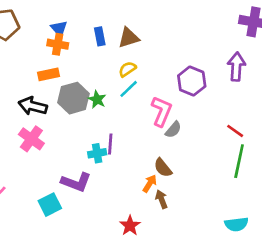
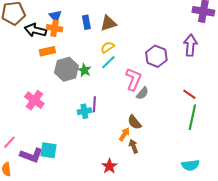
black arrow: (33, 106) -> (35, 30), moved
purple L-shape: (76, 182) -> (31, 155), moved
cyan square: (50, 205) -> (48, 150), turned 36

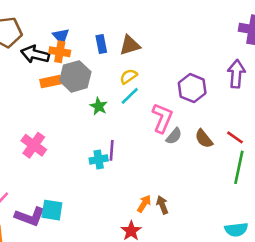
gray hexagon: (66, 69) -> (75, 76), moved
brown semicircle: (134, 122) -> (204, 139), moved
orange arrow: (124, 134) -> (144, 204), moved

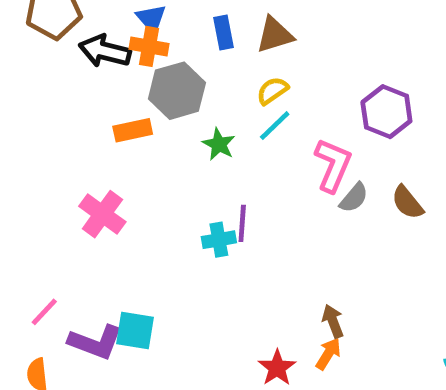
orange rectangle: (51, 82) -> (133, 130), moved
orange arrow: (144, 204) -> (328, 354), moved

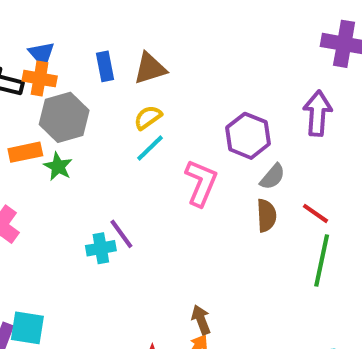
green star: (219, 144) -> (58, 166), moved
gray semicircle: (354, 198) -> (273, 177), moved
brown semicircle: (407, 202) -> (266, 215), turned -144
purple line: (242, 223) -> (121, 234), turned -40

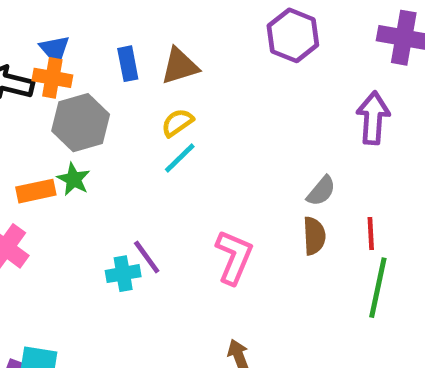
purple hexagon: (248, 136) -> (293, 35), moved
orange rectangle: (25, 152) -> (36, 191), moved
pink L-shape: (201, 183) -> (234, 257), moved
red line: (315, 213) -> (371, 233), turned 52

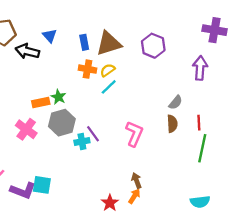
purple hexagon: (293, 35) -> (153, 46), moved
brown triangle: (180, 66) -> (109, 43), size x1.4
orange cross: (52, 78) -> (88, 69), moved
gray hexagon: (81, 123) -> (62, 123), moved

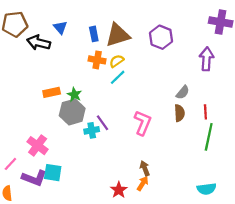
green star: (59, 97) -> (74, 95), moved
pink cross: (26, 129) -> (38, 146), moved

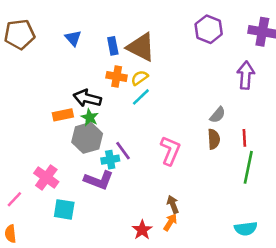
brown triangle: (118, 35) -> (141, 47), turned 44
purple hexagon: (161, 37) -> (209, 29), moved
black arrow: (39, 43) -> (87, 98), moved
purple L-shape: (34, 178) -> (99, 180), moved

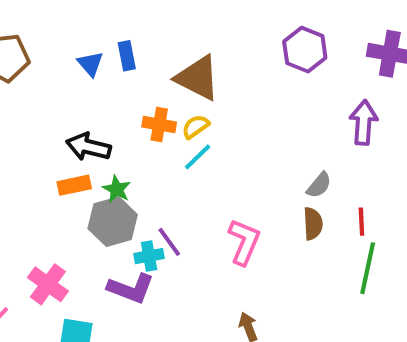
blue rectangle: (113, 46) -> (127, 56), moved
black arrow: (87, 98) -> (88, 147), moved

